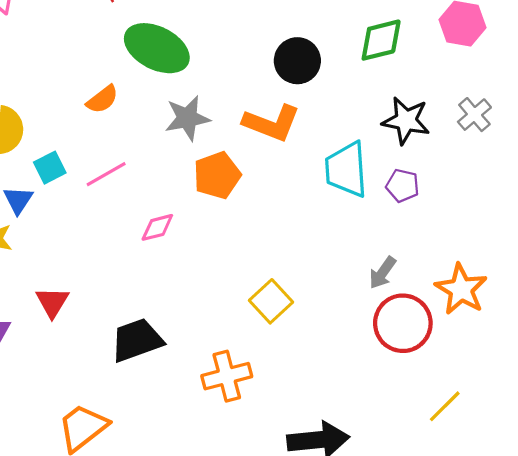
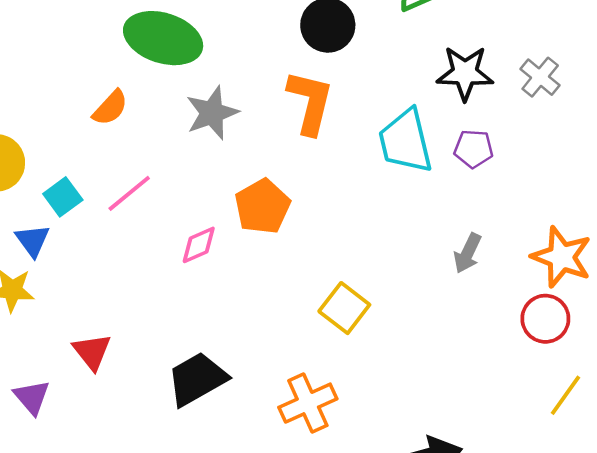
gray cross: (474, 115) -> (540, 77), moved
orange L-shape: (272, 123) -> (310, 102), turned -88
orange pentagon: (217, 175) -> (262, 206), moved
red circle: (403, 323) -> (545, 319), moved, size x0.7

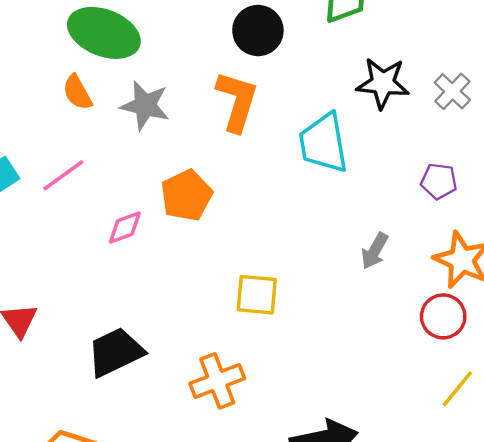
orange semicircle: (110, 108) -> (77, 92), moved, turned 105
gray star: (212, 113) -> (145, 105), turned 30
purple pentagon: (474, 149) -> (439, 181), moved
yellow square: (344, 308) -> (257, 295), turned -36

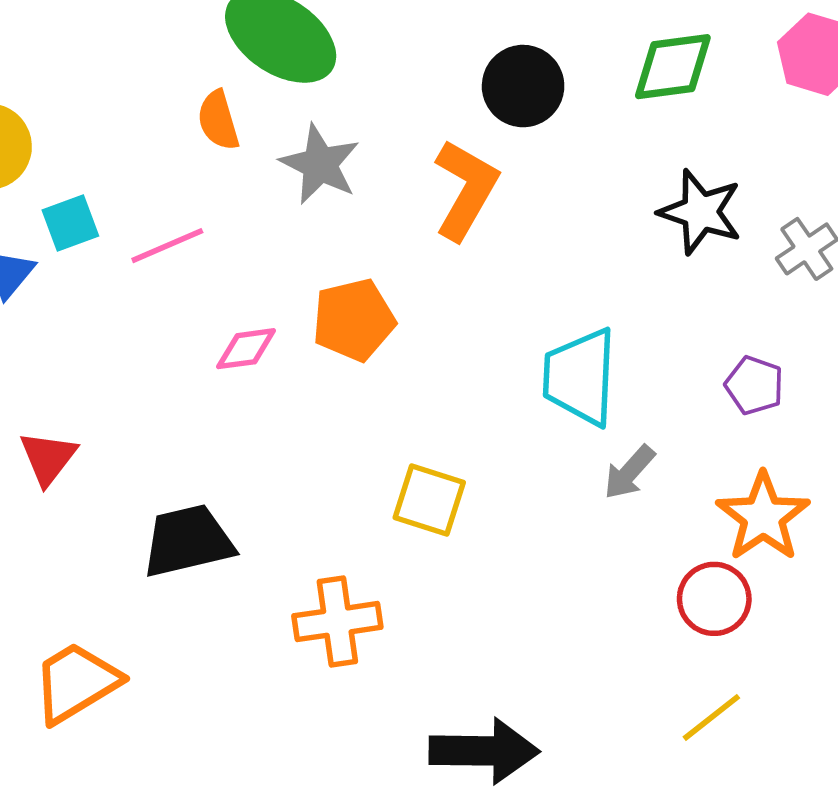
cyan trapezoid: (323, 143) -> (580, 377), moved

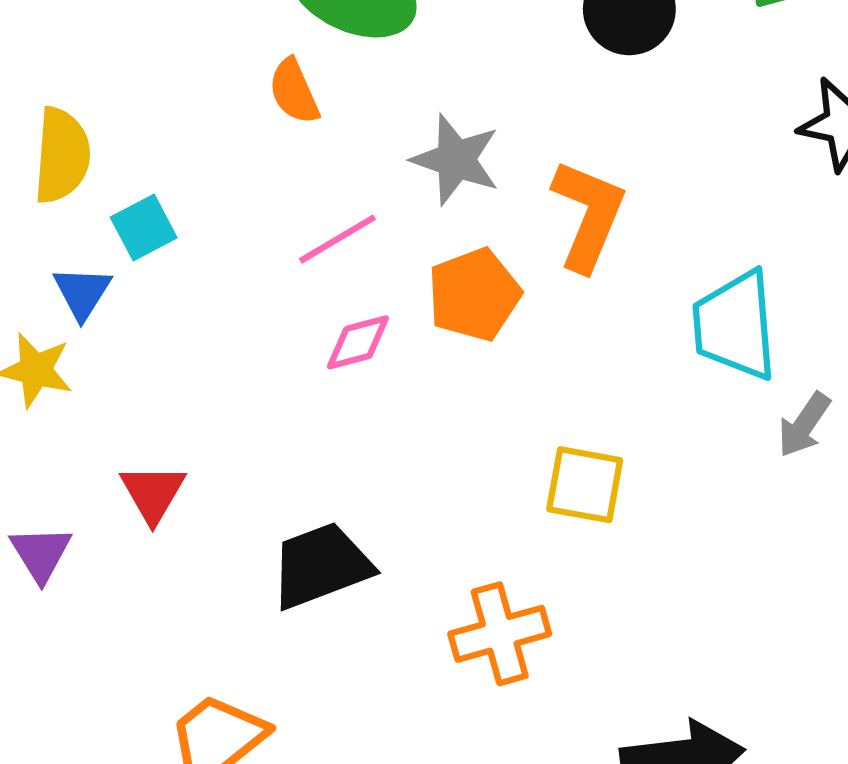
gray star: (320, 164) -> (456, 160), moved
orange L-shape: (466, 190) -> (588, 215), moved
pink line: (167, 246) -> (337, 239), moved

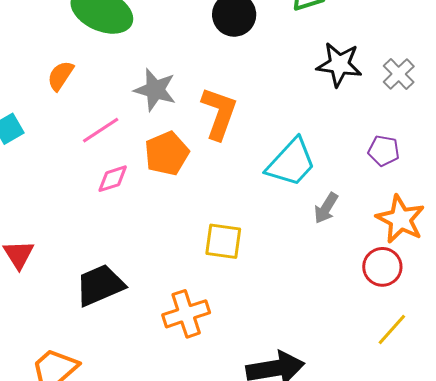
orange semicircle: (294, 91) -> (60, 76), moved, turned 60
cyan trapezoid: (735, 325) -> (291, 162), turned -130

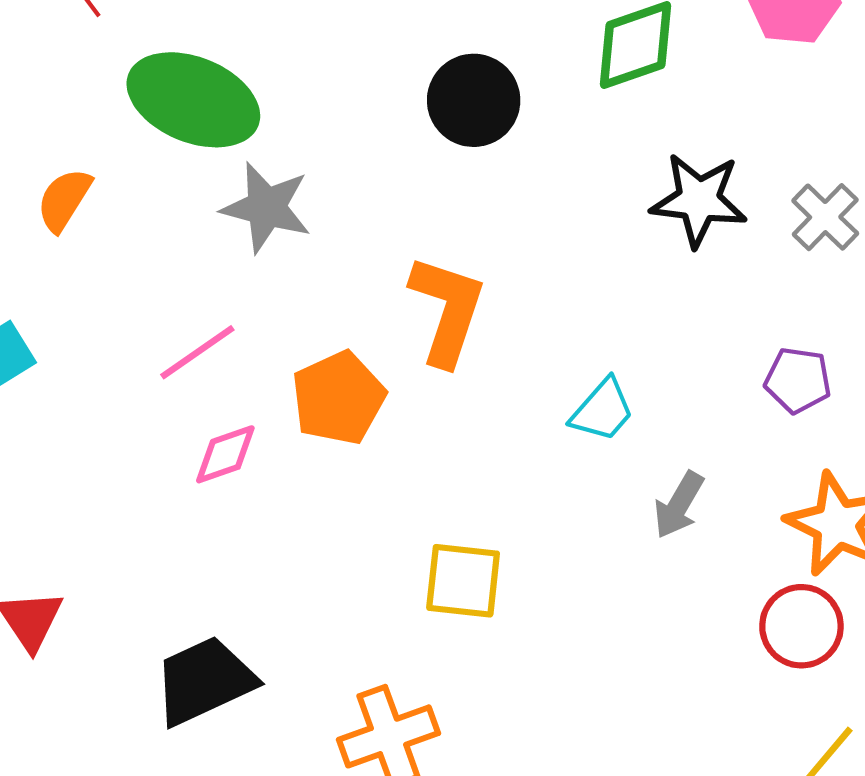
orange semicircle: (60, 76) -> (64, 200), moved
gray star: (155, 90) -> (266, 208), moved
cyan trapezoid: (291, 162) -> (602, 410), size x0.6

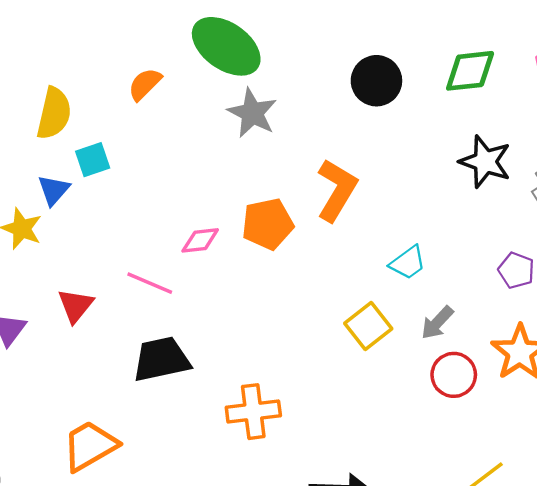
pink line: (197, 352) -> (150, 283), moved, turned 45
yellow square: (463, 581) -> (368, 326), moved, turned 33
red circle: (801, 626) -> (454, 375), moved

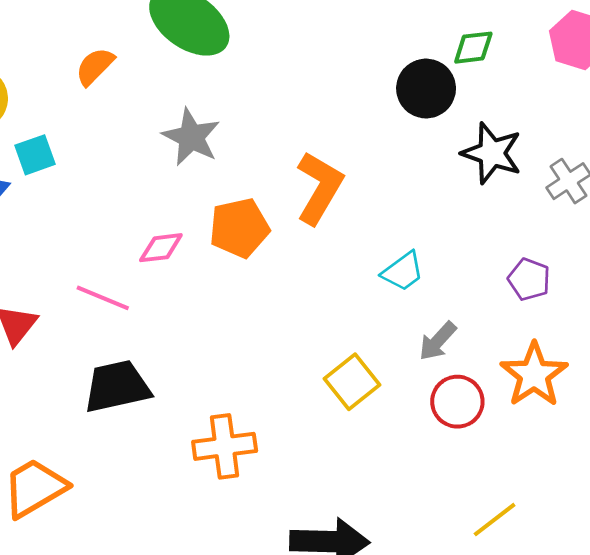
green diamond: (470, 71) -> (473, 48), size x0.7
black circle: (376, 81) -> (426, 89), moved
gray star: (252, 113) -> (191, 137), moved
yellow square: (368, 326) -> (352, 382), moved

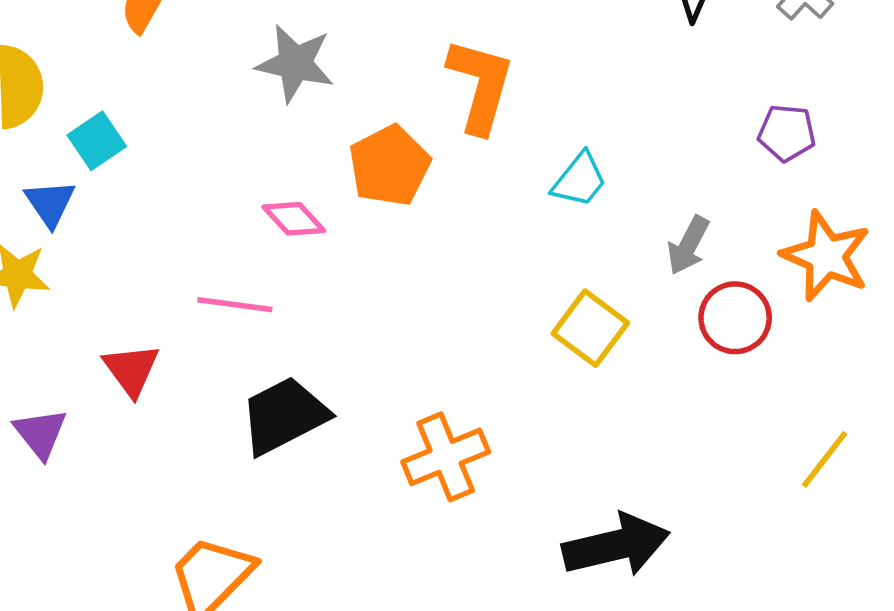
pink diamond: (161, 248) -> (294, 219), turned 69
cyan trapezoid: (403, 271) -> (579, 180), moved

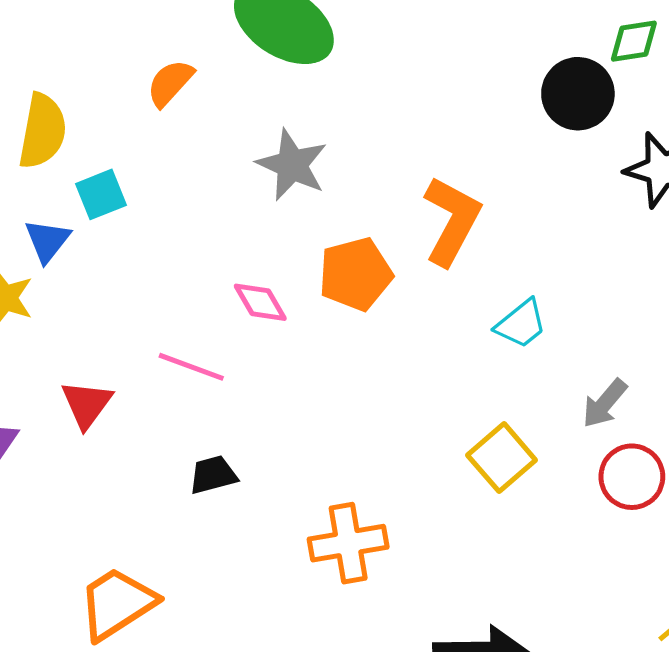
black trapezoid: (284, 416) -> (213, 475), size x0.6

